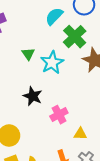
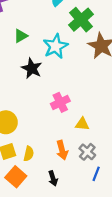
green triangle: (28, 54) -> (21, 36), moved, turned 32
black star: (33, 96) -> (32, 68), moved

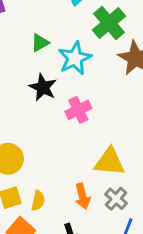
green triangle: (21, 36) -> (40, 43), moved
pink cross: (60, 102) -> (78, 110), moved
yellow triangle: (82, 124) -> (110, 162), size x1.6

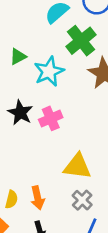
black star: (43, 87) -> (20, 113), moved
orange arrow: (83, 196) -> (38, 198), moved

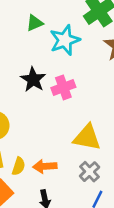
orange arrow: (38, 198) -> (45, 166), turned 95

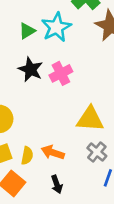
green triangle: (35, 23) -> (27, 31), moved
orange arrow: (45, 166) -> (53, 152), turned 30

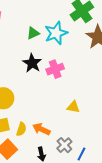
yellow triangle: (90, 119) -> (73, 107), size x0.6
gray cross: (97, 152) -> (64, 145), moved

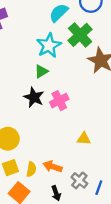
green triangle: (33, 33) -> (41, 71), moved
cyan star: (56, 33) -> (49, 46), moved

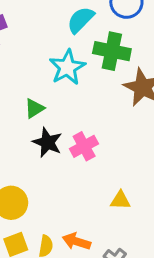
green cross: (80, 35) -> (112, 51), turned -35
green triangle: (41, 71) -> (34, 108), moved

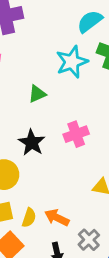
black star: (47, 142) -> (32, 143), moved

